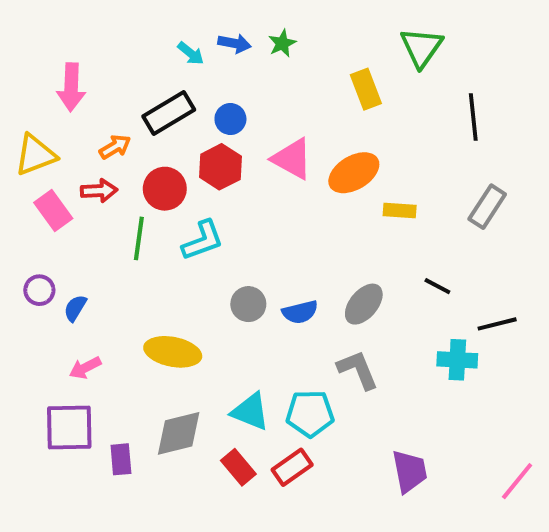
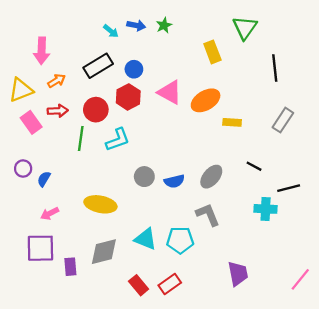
orange arrow: (115, 147) -> (57, 81), moved
red rectangle: (238, 467) -> (139, 285), moved
red rectangle: (292, 467) -> (170, 284), moved

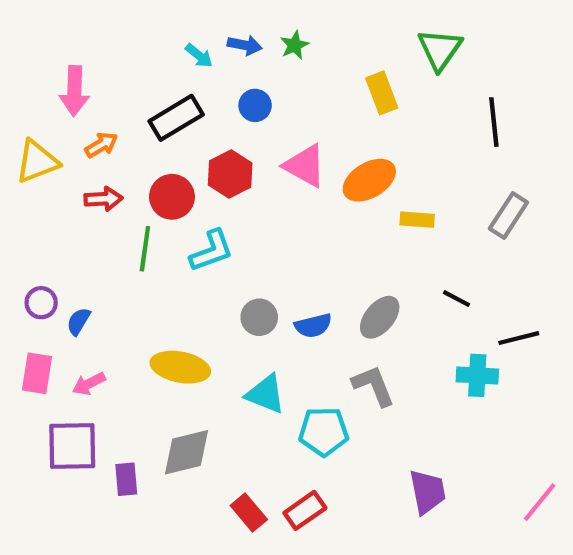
blue circle: (134, 69) -> (255, 105), moved
pink rectangle: (31, 122) -> (37, 373), moved, turned 45
cyan triangle: (145, 239) -> (265, 394), moved

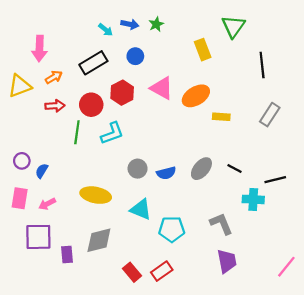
black line: (457, 299) -> (234, 169), moved
gray L-shape: (373, 386) -> (221, 224), moved

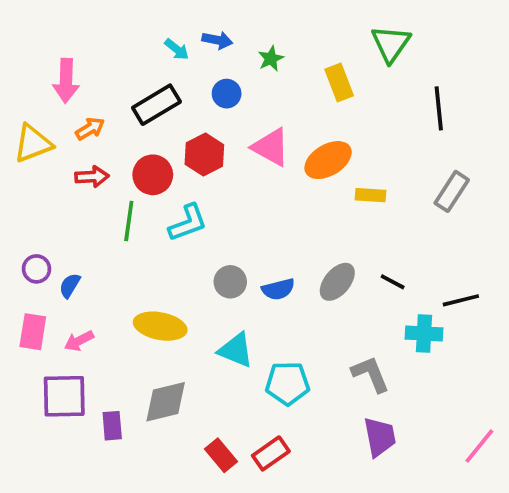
green star: (156, 24) -> (271, 59), moved

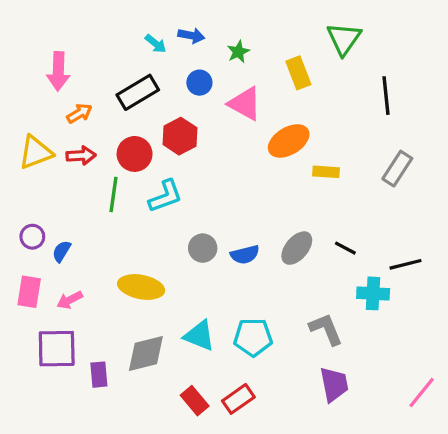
yellow triangle: (33, 143) -> (36, 152), moved
pink triangle: (271, 147) -> (245, 104), moved
cyan triangle: (236, 350) -> (199, 336), moved

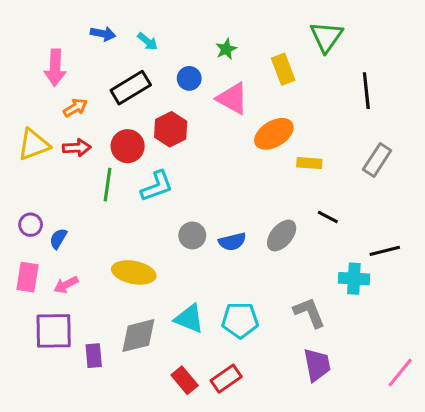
blue arrow: (191, 36) -> (103, 34), moved
black line: (345, 248) -> (328, 217), moved

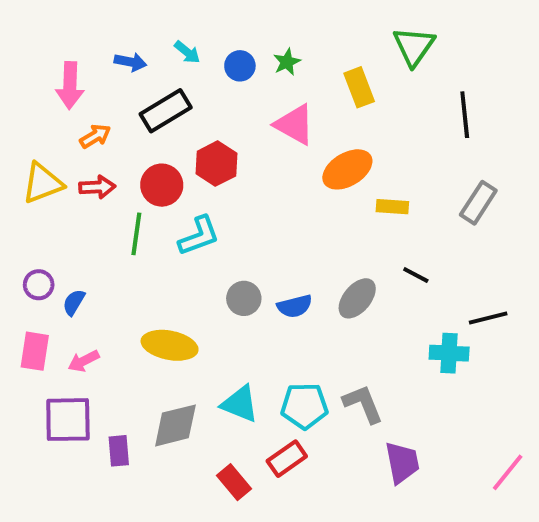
blue arrow: (103, 34) -> (130, 62), moved
blue circle: (189, 78) -> (240, 66), moved
gray L-shape: (309, 312) -> (363, 404), moved
red rectangle: (226, 379) -> (287, 459), moved

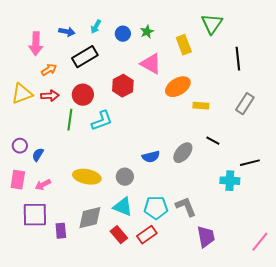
cyan arrow: (187, 52) -> (96, 27), turned 80
red hexagon: (216, 164) -> (123, 86), moved
gray circle: (244, 298) -> (125, 177), moved
red rectangle: (234, 482) -> (119, 235), moved

